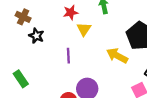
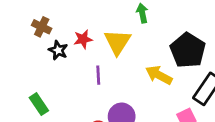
red star: (71, 12) -> (83, 39), moved
yellow triangle: (84, 29) -> (117, 42), size x1.5

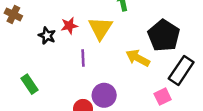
brown cross: (42, 27) -> (13, 14), moved

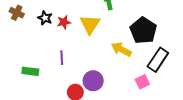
black star: (47, 36) -> (45, 18), moved
purple line: (83, 58) -> (62, 58), moved
green rectangle: (30, 84) -> (30, 71), turned -49

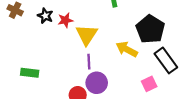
yellow triangle: (90, 24) -> (87, 35), moved
purple line: (62, 58) -> (89, 62), moved
black rectangle: (158, 60) -> (166, 60), turned -70

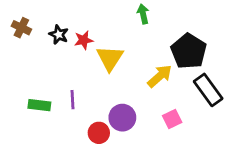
yellow arrow: (127, 49) -> (160, 76), turned 110
purple line: (89, 62) -> (73, 100), moved
pink square: (149, 84) -> (172, 119), moved

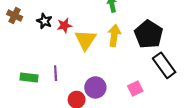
yellow arrow: (160, 76) -> (114, 35), moved, turned -40

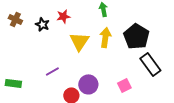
red star: (64, 25) -> (63, 16), moved
purple line: (56, 73) -> (52, 71), turned 64
green rectangle: (29, 78) -> (13, 83), moved

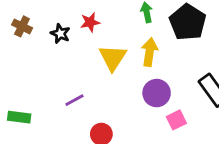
black pentagon: (136, 36) -> (188, 22), moved
purple circle: (88, 84) -> (157, 93), moved

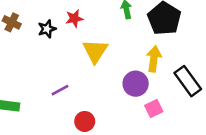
black star: (60, 34) -> (47, 29), turned 30
yellow arrow: (149, 52) -> (154, 59), moved

